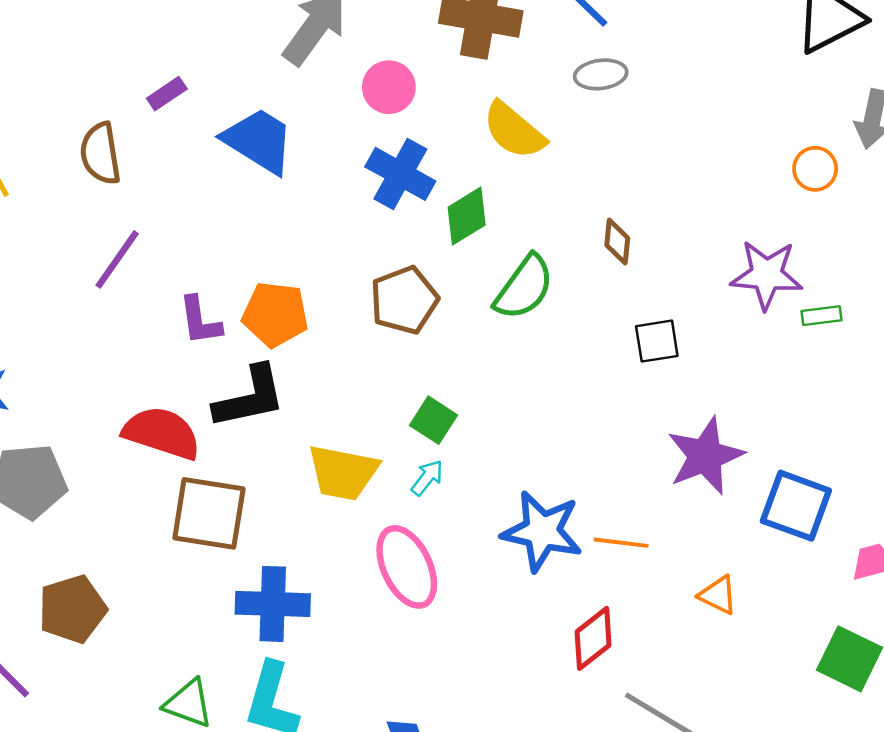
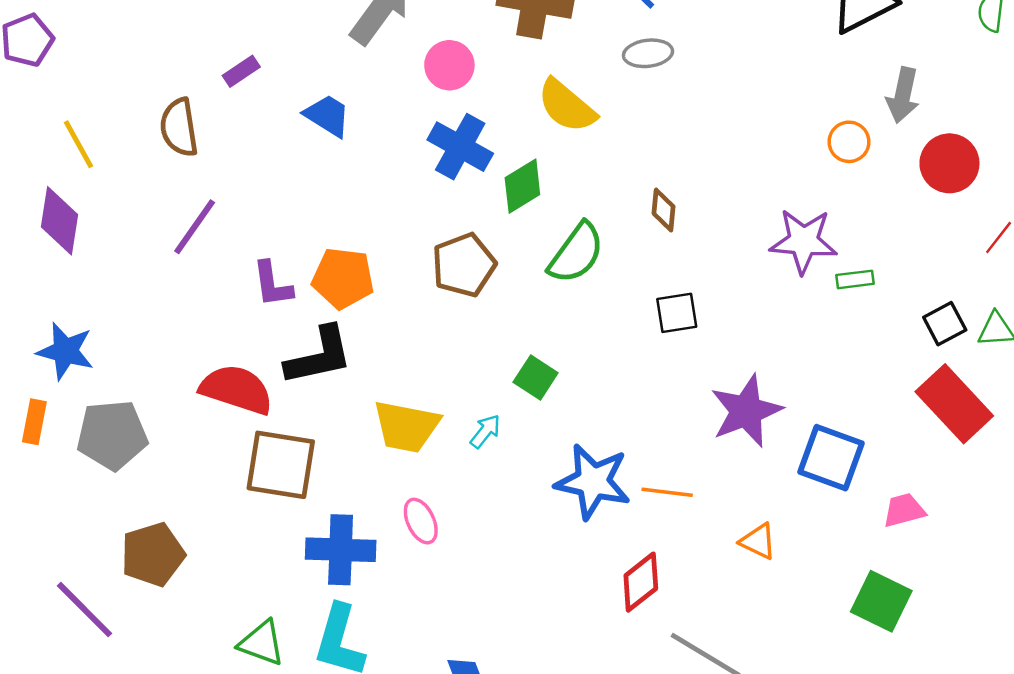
blue trapezoid: (259, 141) -> (327, 115), size x0.7
black square: (657, 341) -> (677, 313), moved
green square: (434, 420) -> (536, 377), moved
pink ellipse: (407, 567) -> (421, 521), moved, size x0.6

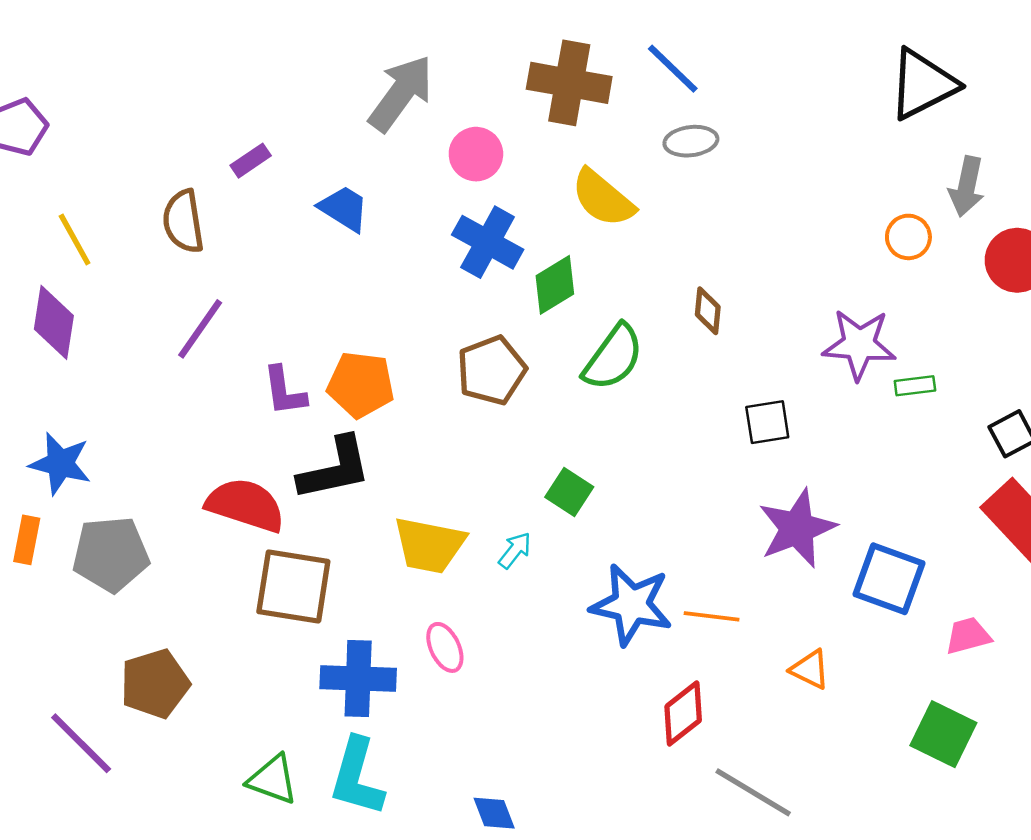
black square: (677, 313) -> (767, 422), moved

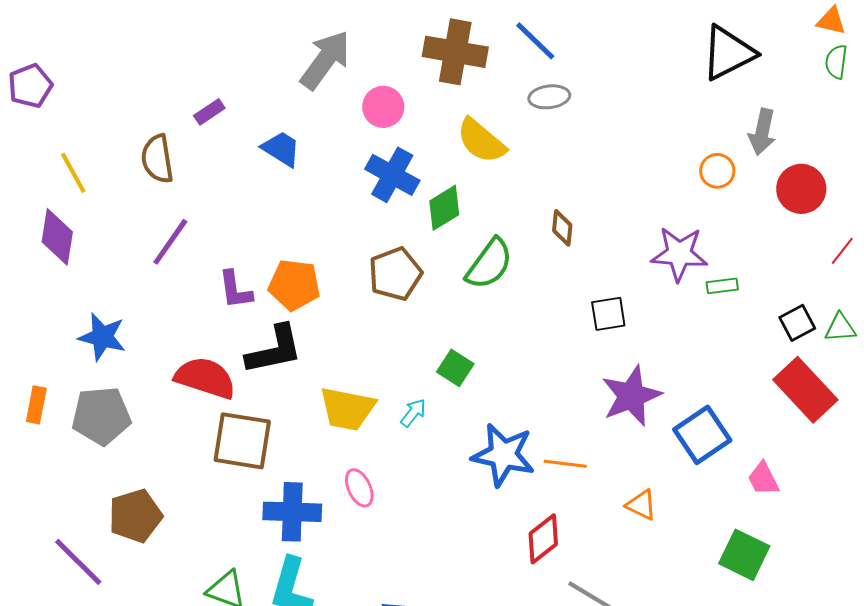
blue star: (60, 464) -> (102, 337), moved
blue square: (889, 579) -> (702, 435), turned 36
pink trapezoid: (968, 636) -> (763, 479), turned -102

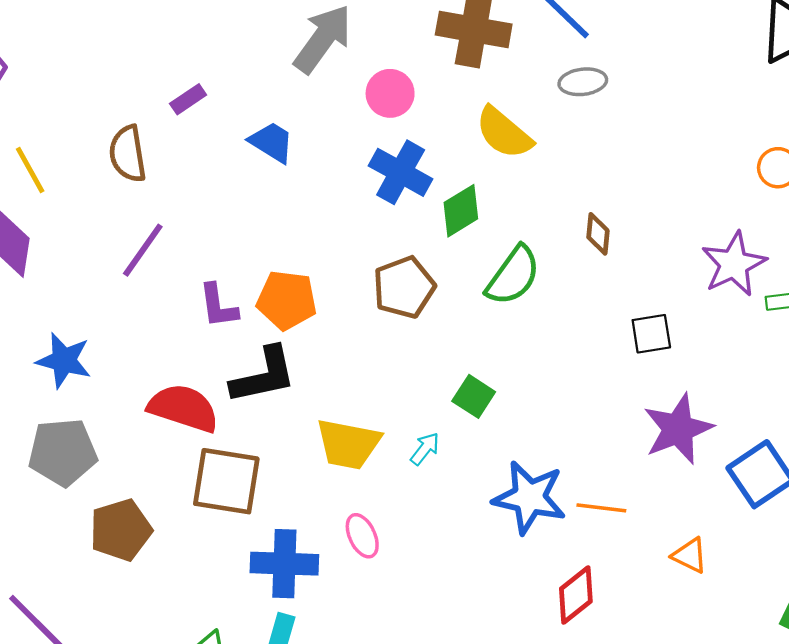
purple star: (679, 254) -> (734, 264), turned -30
brown pentagon: (135, 516) -> (121, 530), moved

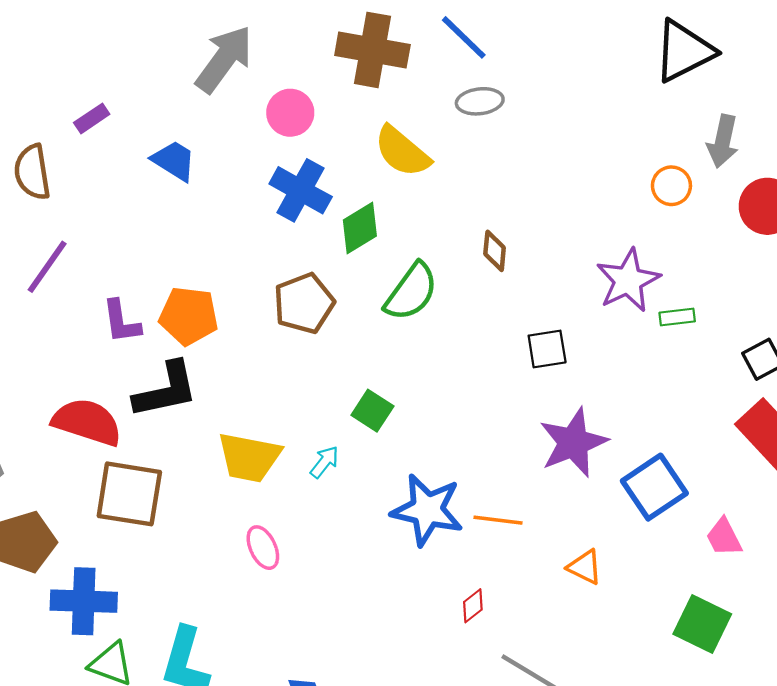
blue cross: (284, 564) -> (84, 601), moved
red diamond: (576, 595) -> (473, 606), size x0.6

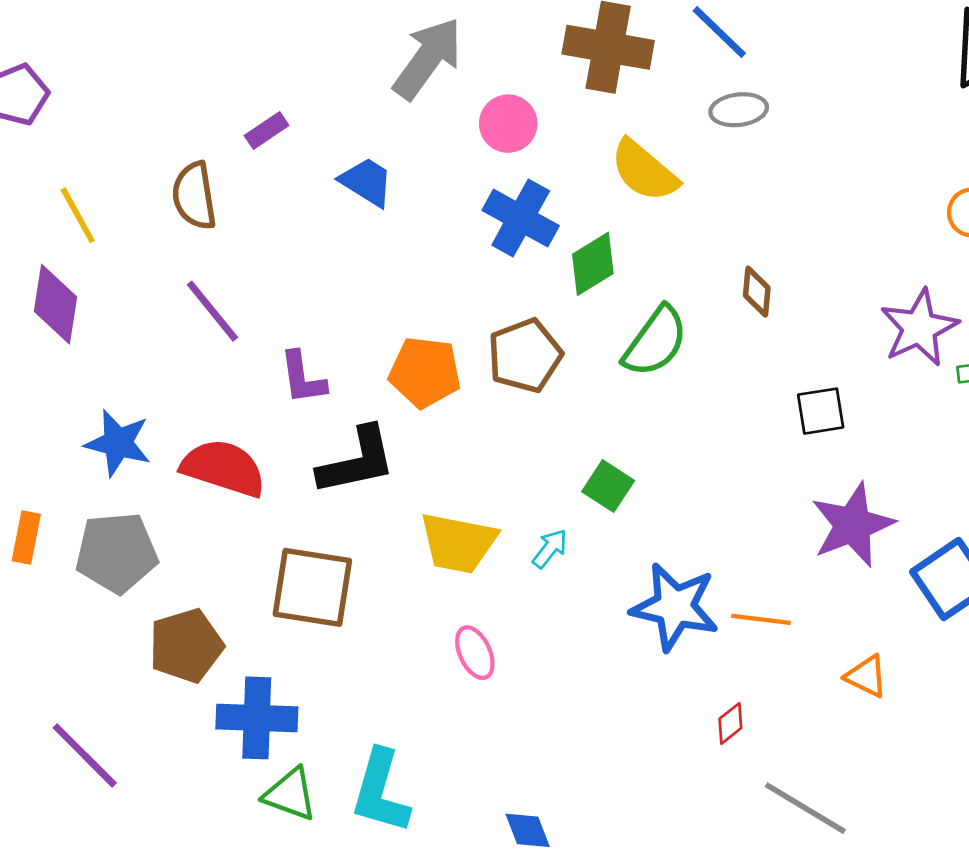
purple line: (47, 267) -> (212, 311), turned -74
orange pentagon: (189, 316) -> (425, 372), moved
red semicircle: (87, 422) -> (224, 468), moved

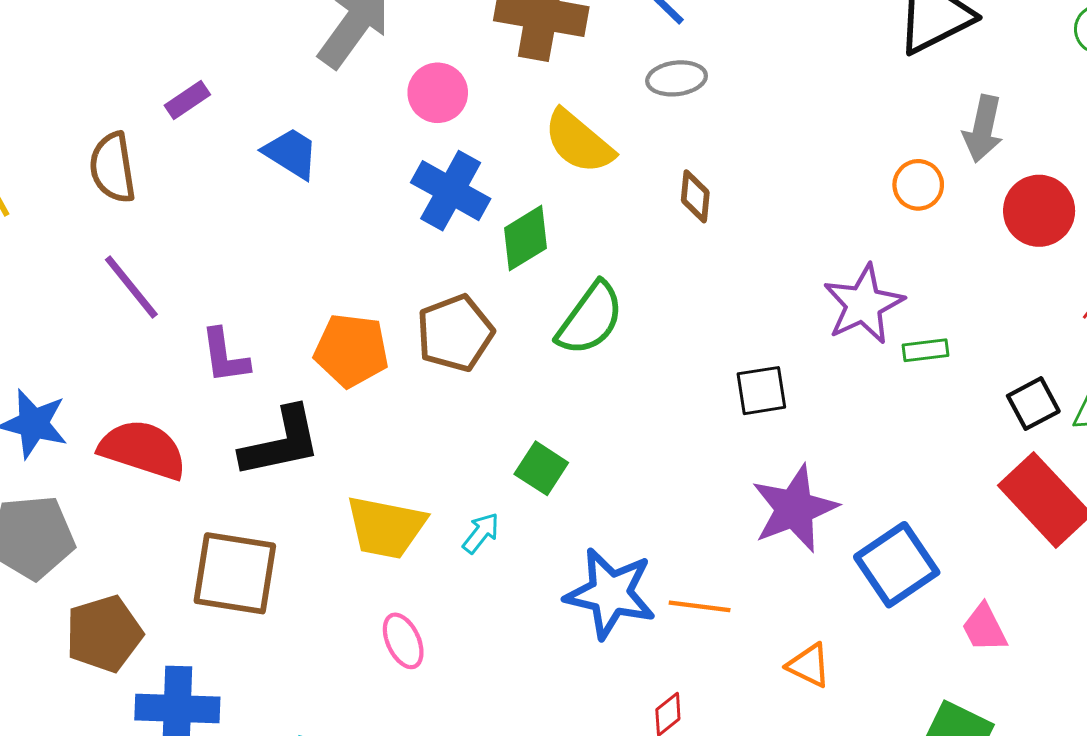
brown diamond: (757, 292) -> (695, 196), moved

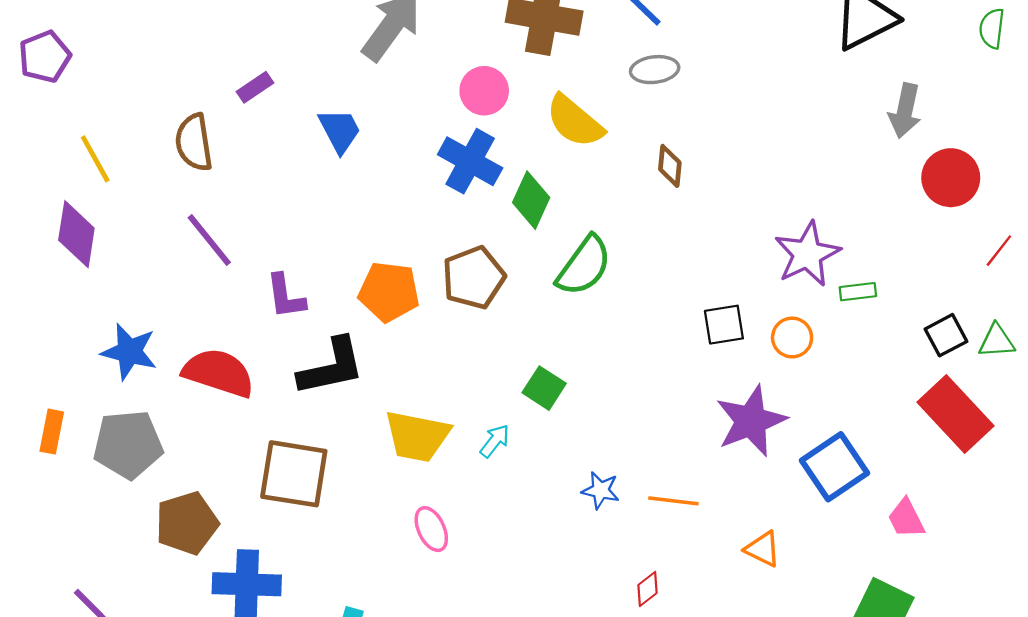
pink circle: (438, 93) -> (484, 91), moved
blue trapezoid: (291, 153) -> (340, 131), turned 30
orange circle: (918, 185) -> (792, 338), moved
green diamond: (525, 238) -> (531, 200), turned -34
blue star: (610, 593) -> (601, 490), size x0.5

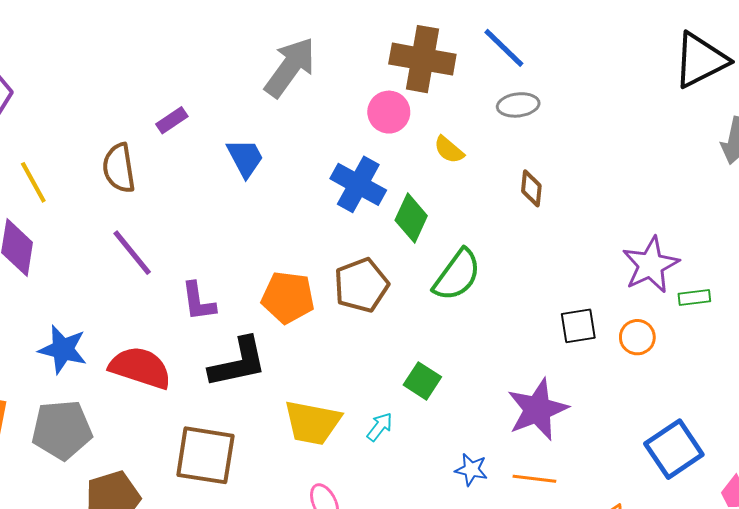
pink circle: (484, 91) -> (389, 112), moved
yellow semicircle: (575, 121) -> (449, 150), size x0.6
purple star: (751, 421) -> (538, 409), moved

